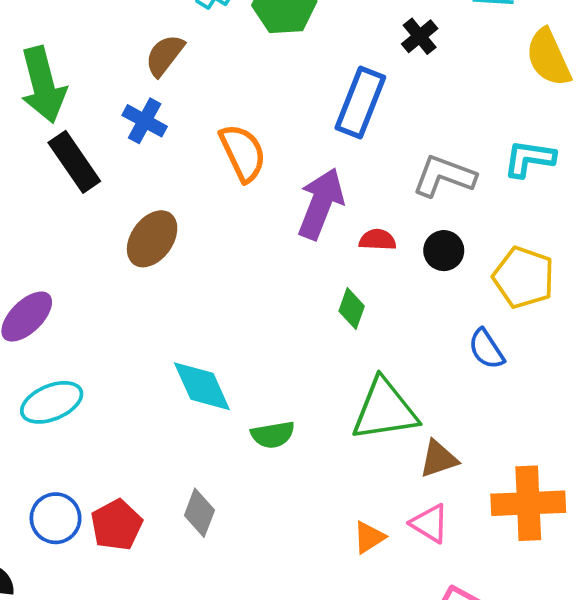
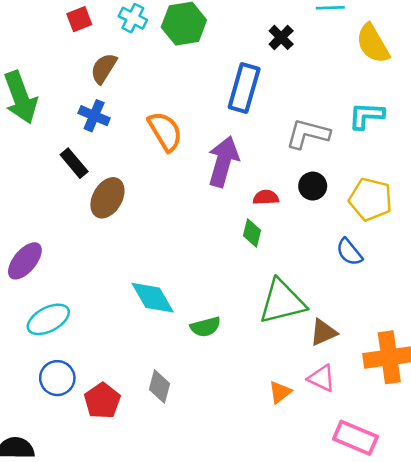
black rectangle: (74, 162) -> (74, 163), moved, size x0.7
red semicircle: (378, 240) -> (266, 197), moved
blue circle: (56, 518) -> (57, 378), moved

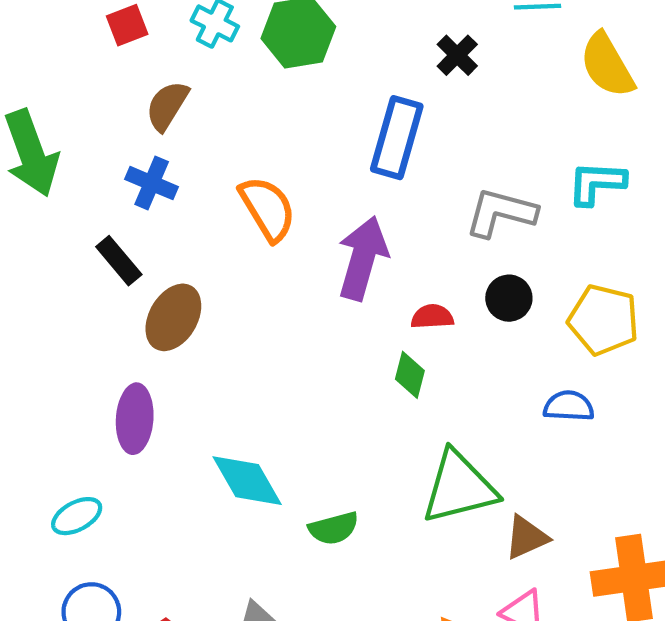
blue semicircle: (349, 252) -> (569, 406), turned 132
purple ellipse: (25, 261) -> (135, 419), moved, turned -36
cyan ellipse: (48, 319) -> (77, 516), size x0.7

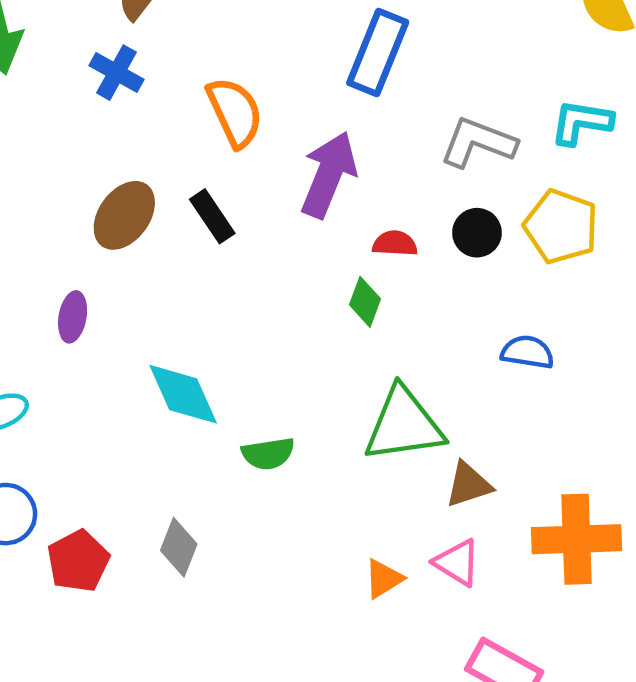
black rectangle: (119, 261) -> (212, 216), moved
yellow pentagon: (603, 320) -> (561, 226), moved
purple ellipse: (135, 419) -> (73, 317), size x0.7

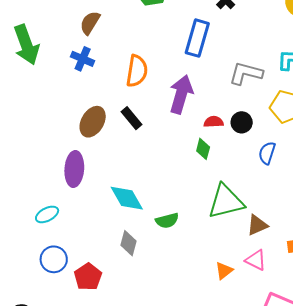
orange semicircle: (235, 112) -> (137, 71), turned 40
black circle: (477, 233) -> (242, 122), moved
purple ellipse: (73, 317) -> (74, 169), size x1.6
blue semicircle: (527, 352) -> (267, 153), moved, turned -75
gray diamond: (179, 547) -> (128, 243), moved

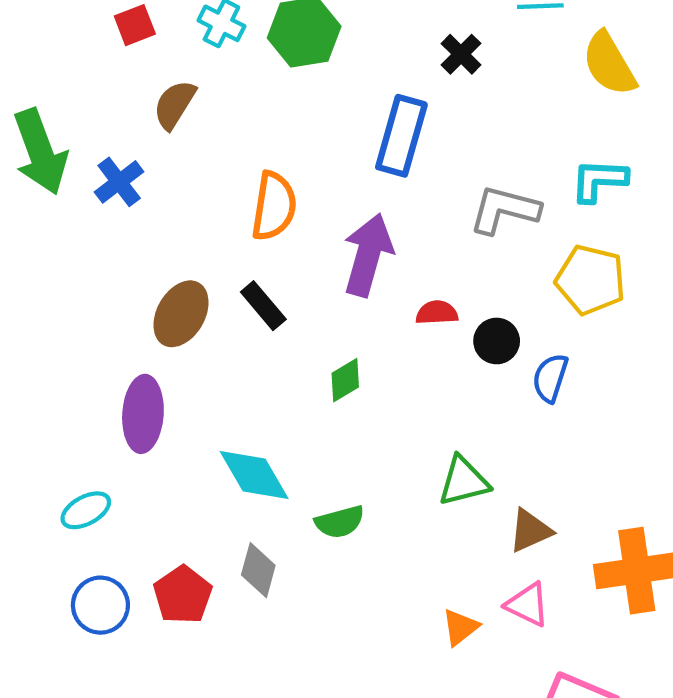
blue cross: (83, 59) -> (119, 182), moved, turned 30
black circle: (242, 122) -> (497, 341), moved
green diamond: (203, 149) -> (345, 380), moved, turned 45
green triangle: (226, 202) -> (464, 481), size x0.7
red pentagon: (88, 277) -> (183, 595), moved

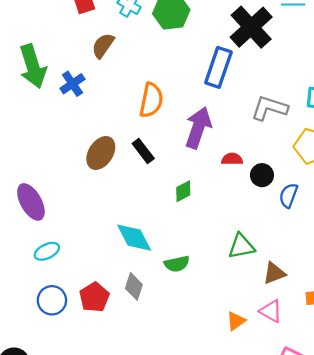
black cross: (461, 54) -> (251, 27), size x2.0
purple ellipse: (143, 414) -> (31, 202), moved, turned -36

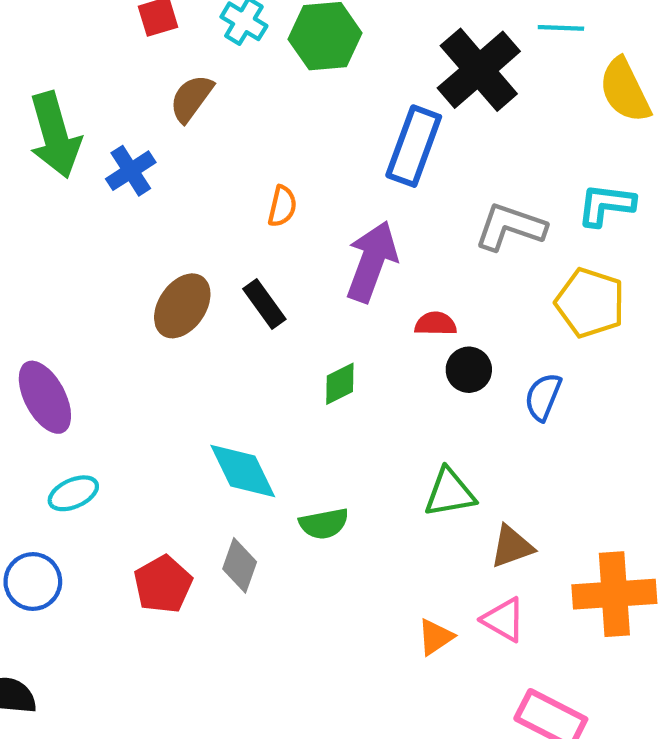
orange semicircle: (151, 100) -> (282, 206), size x0.6
black circle: (262, 175) -> (469, 370), moved
blue circle: (52, 300) -> (33, 582), moved

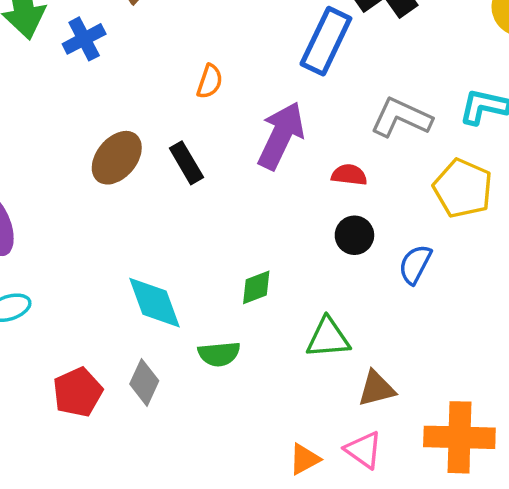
red semicircle: (436, 324) -> (349, 175), moved
green diamond: (340, 384) -> (256, 287), moved

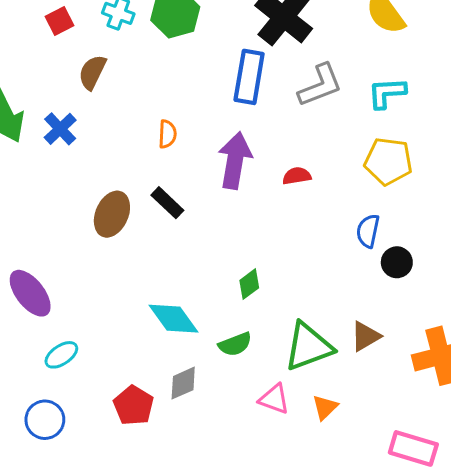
gray L-shape: (401, 118) -> (320, 85), moved, turned 150
black circle: (354, 235) -> (397, 262), moved
green triangle: (328, 338) -> (308, 347), moved, size x1.4
gray diamond: (144, 382) -> (183, 383), turned 57
pink triangle: (364, 450) -> (274, 399), moved

